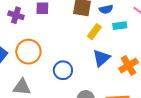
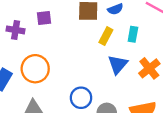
cyan rectangle: (120, 26) -> (133, 34), moved, turned -64
blue circle: (63, 70) -> (81, 98), moved

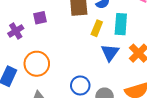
purple cross: (16, 30) -> (16, 31), turned -35
cyan rectangle: (133, 34) -> (121, 24), size x1.5

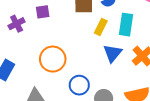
orange circle: (37, 64) -> (53, 59), moved

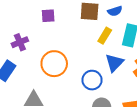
purple cross: (17, 24) -> (20, 42), moved
blue circle: (79, 85) -> (92, 80), moved

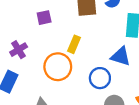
yellow rectangle: (105, 36) -> (74, 44), moved
blue triangle: (114, 63) -> (121, 56), turned -48

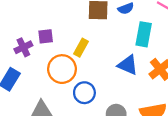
purple square: (44, 18) -> (46, 36), moved
blue circle: (100, 78) -> (84, 93), moved

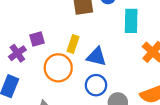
blue triangle: (128, 65) -> (96, 57), moved
blue circle: (84, 93) -> (96, 85), moved

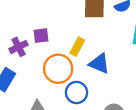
blue circle: (96, 85) -> (77, 93), moved

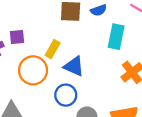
blue circle: (77, 93) -> (66, 95), moved

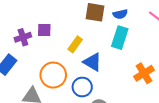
cyan rectangle: (116, 37) -> (120, 38), moved
orange circle: (33, 70) -> (53, 75), moved

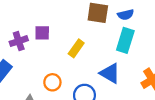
blue triangle: (93, 62) -> (110, 73), moved
orange circle: (53, 75) -> (52, 82), size x0.6

